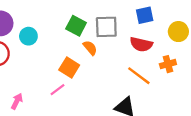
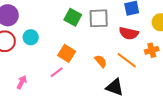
cyan circle: (28, 36) -> (31, 37), moved
orange semicircle: (90, 48) -> (101, 61), moved

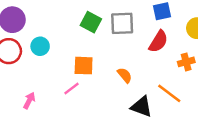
red semicircle: (129, 33) -> (158, 41), turned -72
orange square: (67, 53) -> (84, 66), turned -30
orange line: (127, 60) -> (169, 93), moved

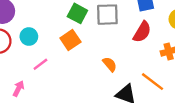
orange square: (84, 66) -> (70, 40), moved, turned -36
pink line: (71, 89) -> (40, 64), moved

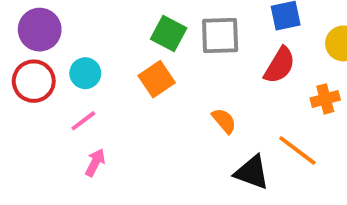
pink line: (40, 64) -> (83, 121), moved
pink arrow: (18, 88) -> (95, 162), moved

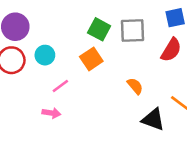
pink line: (83, 121) -> (60, 86), moved
pink arrow: (95, 162) -> (51, 113), turned 72

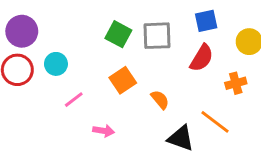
orange square: (91, 59) -> (123, 80), moved
pink arrow: (51, 113) -> (104, 131), moved

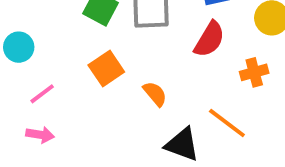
pink arrow: (104, 131) -> (40, 135), moved

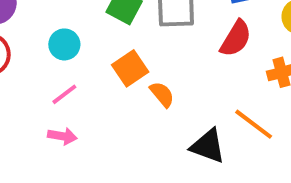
cyan circle: (19, 47) -> (64, 44), moved
orange semicircle: (155, 94) -> (162, 94), moved

